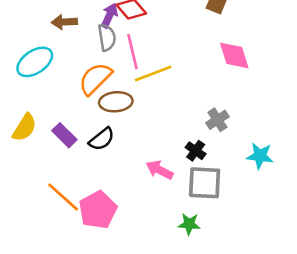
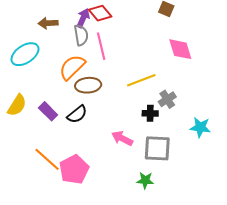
yellow line: (153, 73) -> (141, 80), moved
black cross: (196, 151) -> (150, 113), moved, turned -35

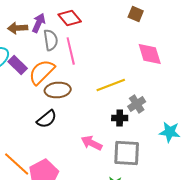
purple arrow: (83, 18) -> (39, 23), moved
purple rectangle: (48, 111) -> (18, 65), moved

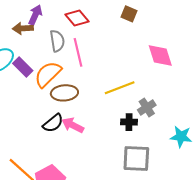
brown square: (136, 14) -> (129, 14), moved
purple arrow: (39, 23) -> (35, 15), moved
pink arrow: (92, 143) -> (73, 125), moved

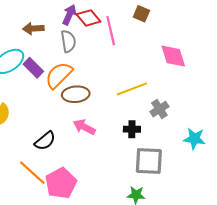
purple arrow: (35, 15) -> (69, 15), moved
pink line: (78, 52) -> (111, 31), moved
black cross: (129, 122) -> (132, 129), moved
black semicircle: (53, 123) -> (45, 141), moved

